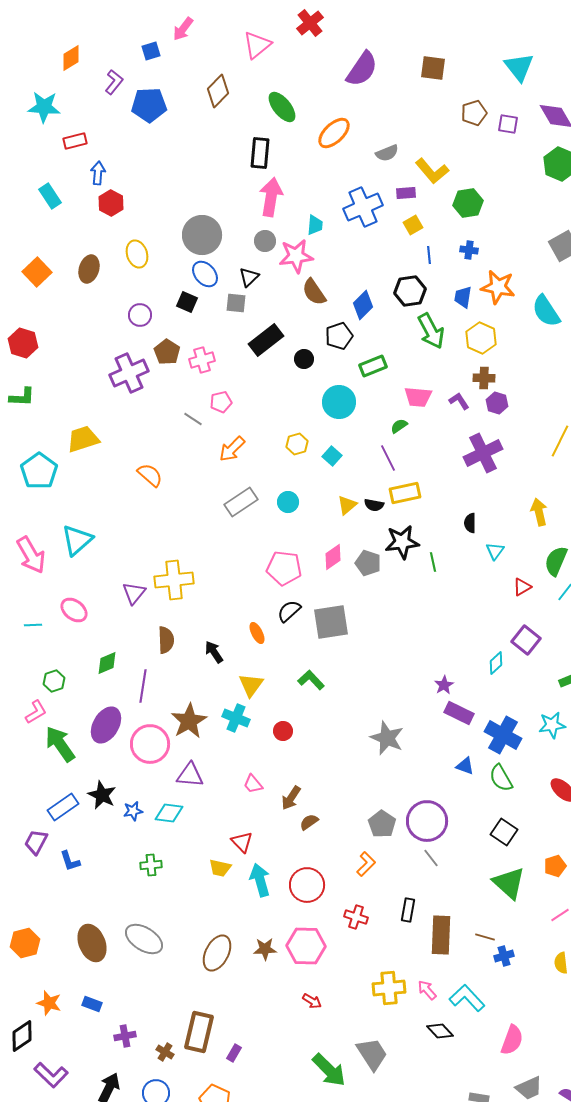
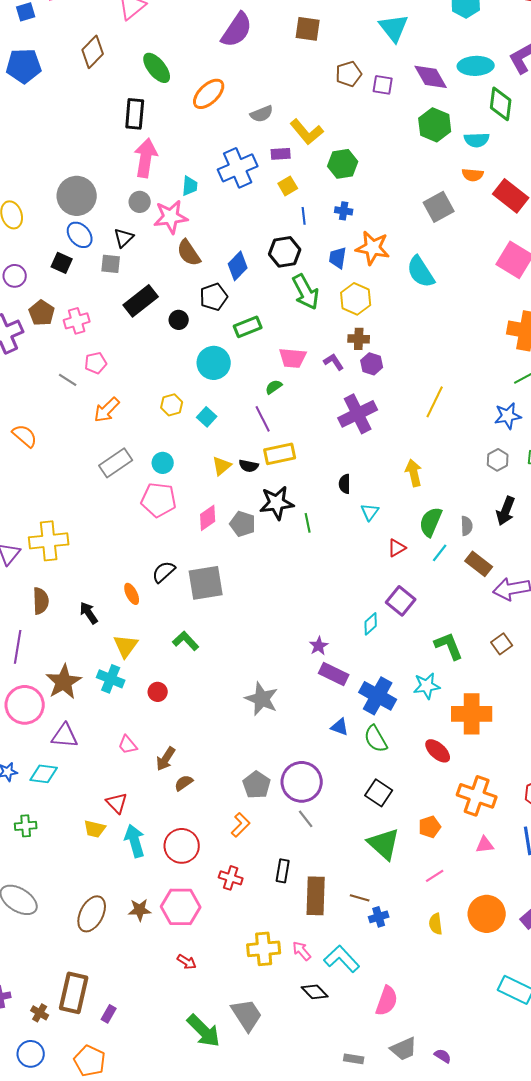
pink pentagon: (284, 568) -> (159, 500), moved

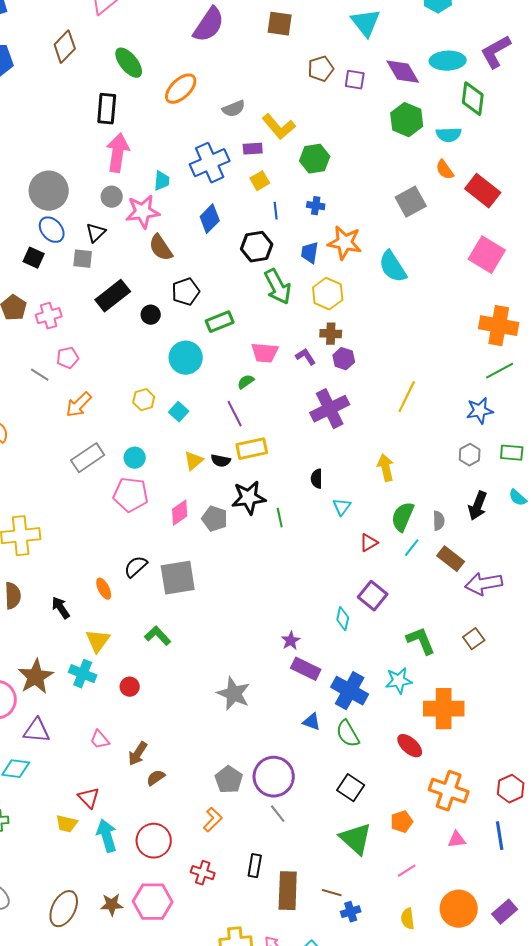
orange semicircle: (473, 175) -> (445, 170), turned 50
blue diamond: (238, 266) -> (210, 219), moved
cyan diamond: (371, 624) -> (343, 619), turned -35

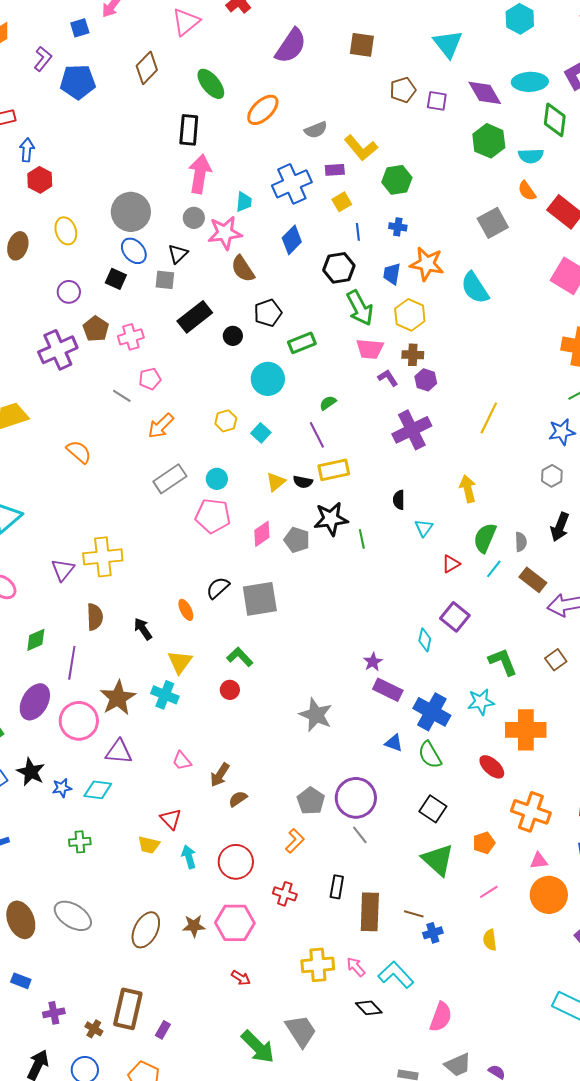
pink trapezoid: (265, 353) -> (370, 349), moved
red circle: (130, 687) -> (230, 690), moved
cyan arrow: (107, 836) -> (189, 857), size x0.7
orange circle: (459, 909) -> (549, 895), moved

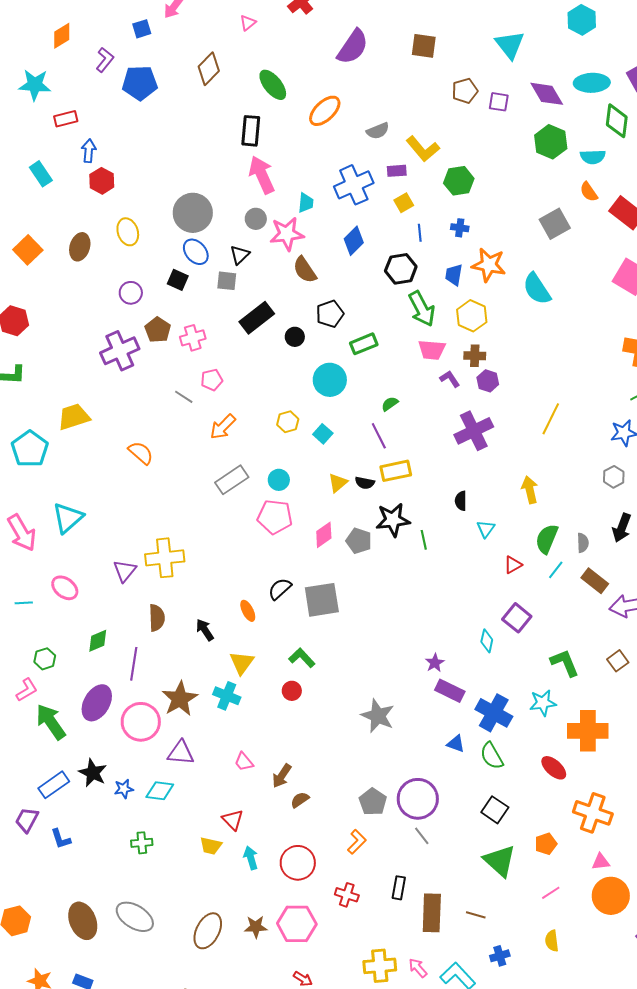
pink triangle: (186, 22) -> (248, 23), size x0.6
pink arrow: (200, 174) -> (262, 175), turned -33
blue cross: (433, 933) -> (500, 956), moved

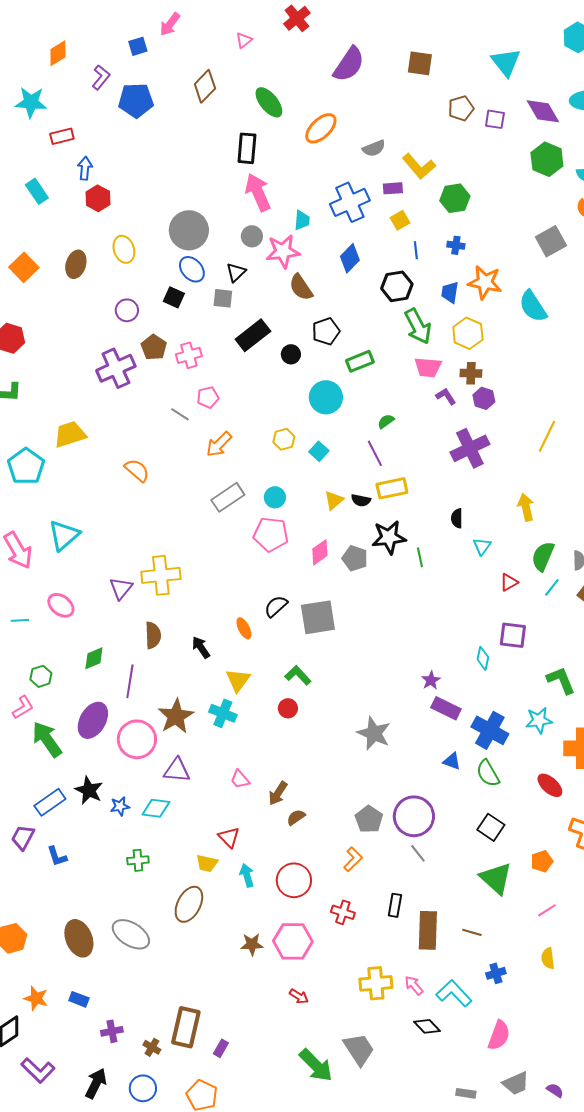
purple square: (517, 618) -> (513, 635), turned -32
brown ellipse: (208, 931) -> (189, 904), moved

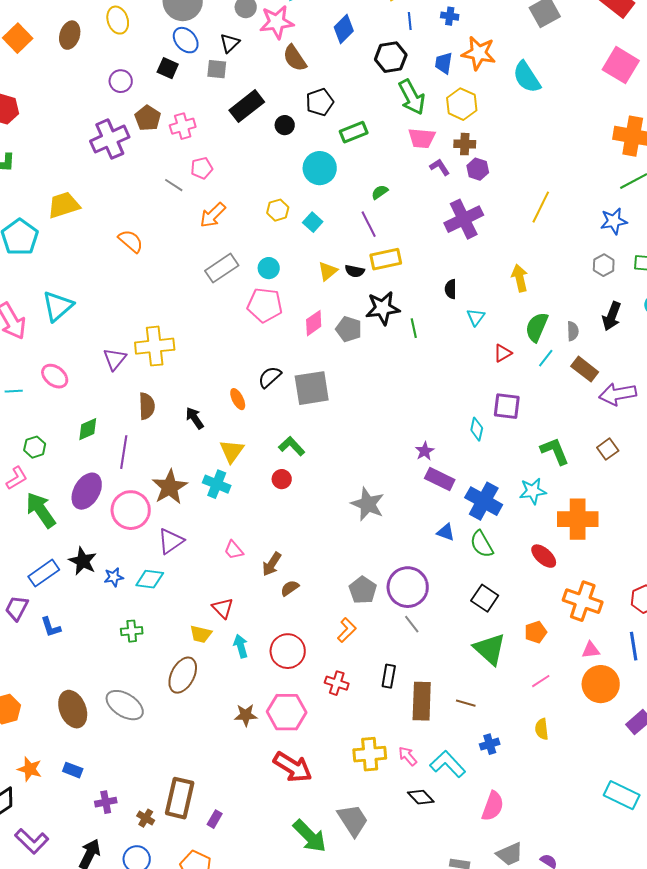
purple triangle: (177, 770) -> (171, 541), turned -40
red arrow: (299, 996) -> (293, 767), size x2.0

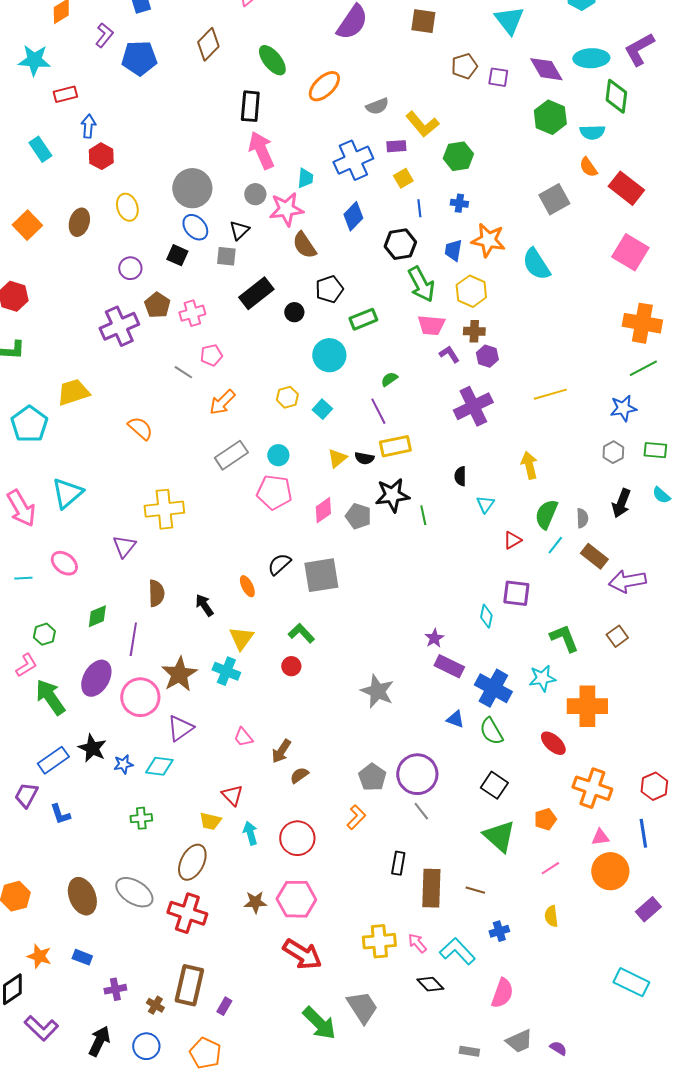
yellow line: (541, 207) -> (550, 394), turned 48
yellow cross: (155, 346) -> (164, 509), moved
red cross: (337, 683) -> (187, 913), moved, size x1.6

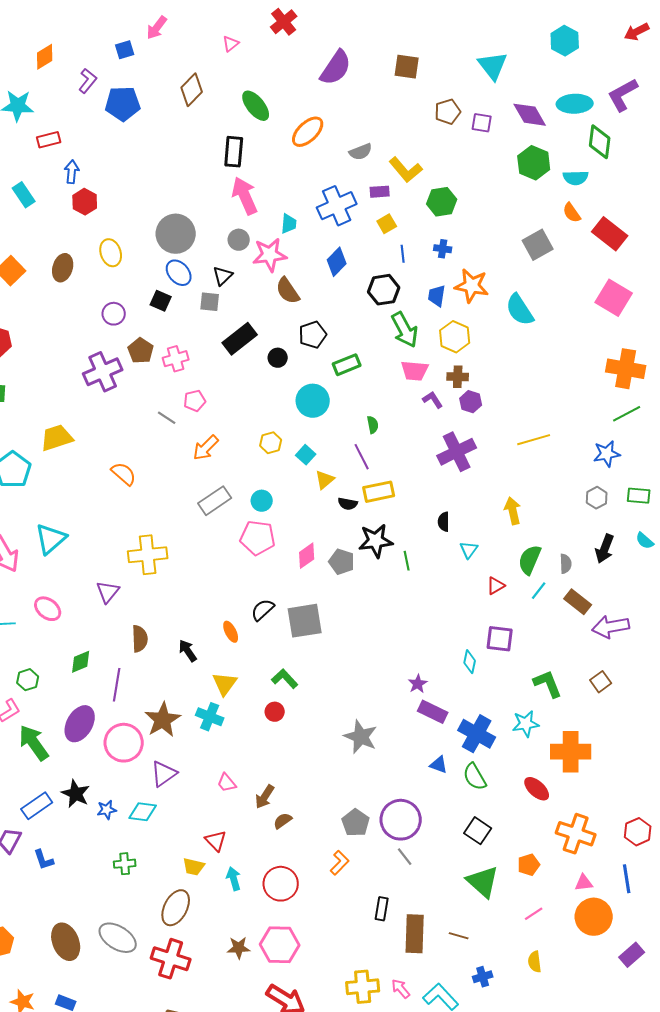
green semicircle: (389, 379) -> (373, 425), turned 114
yellow triangle: (337, 458) -> (325, 480), moved

